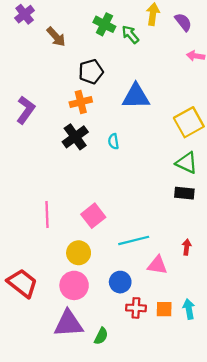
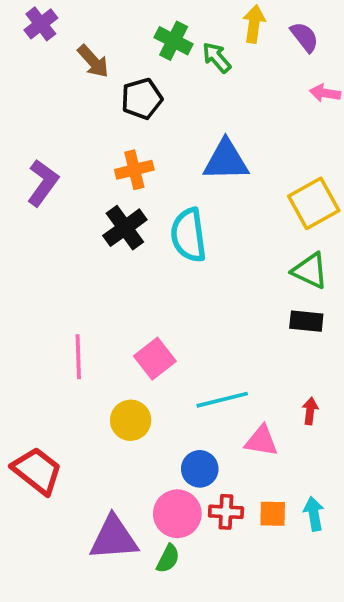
black pentagon: (91, 72) -> (142, 99), moved
cyan semicircle: (113, 141) -> (189, 235), size x2.0
pink circle: (74, 285) -> (177, 514), moved

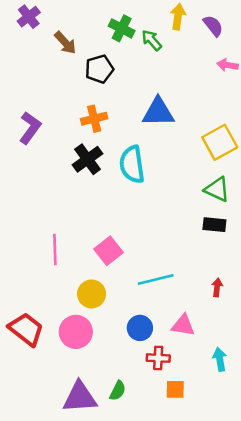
pink triangle: (261, 441) -> (183, 325), moved
pink circle: (177, 514) -> (76, 332), moved
orange square: (273, 514) -> (175, 389), moved
purple triangle: (114, 538) -> (80, 397), moved

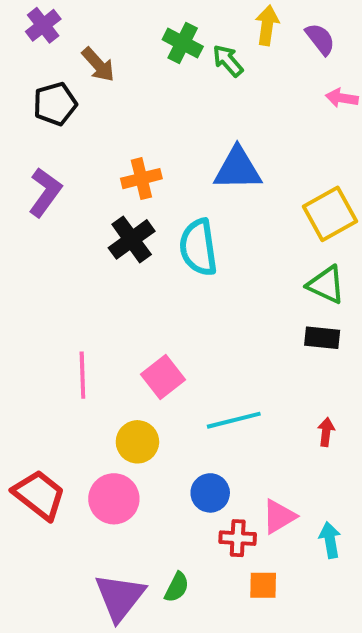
black pentagon: (99, 69) -> (55, 104), moved
pink triangle: (183, 325) -> (279, 516), moved, turned -40
purple triangle: (80, 397) -> (120, 597), turned -48

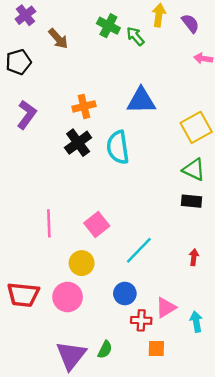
black pentagon: (55, 104) -> (18, 62), moved
cyan line: (234, 420) -> (139, 250), turned -32
red trapezoid: (39, 495) -> (23, 295), turned 148

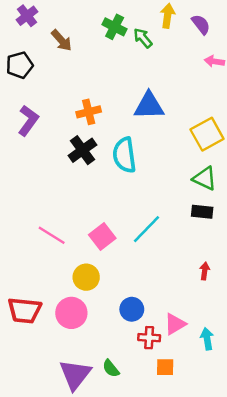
pink line: (49, 223) -> (52, 235), turned -56
cyan line: (139, 250) -> (147, 229), moved
green semicircle: (105, 350) -> (111, 368), turned 114

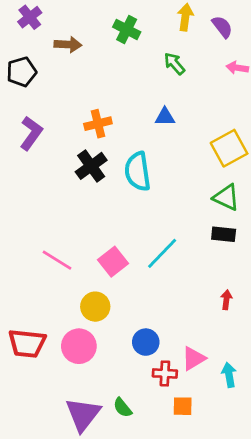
green arrow: (143, 38) -> (174, 64), moved
brown arrow: (62, 40) -> (68, 45), turned -45
blue triangle: (149, 106) -> (165, 117), size x0.6

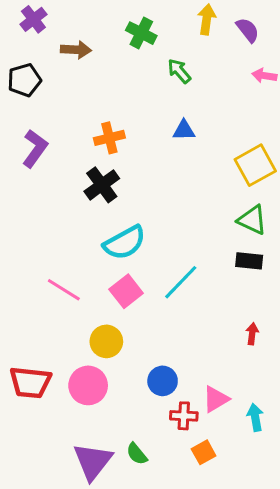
green arrow: (174, 64) -> (179, 71), moved
cyan semicircle: (138, 171) -> (125, 243), moved, turned -111
orange square: (183, 406) -> (204, 452), turned -30

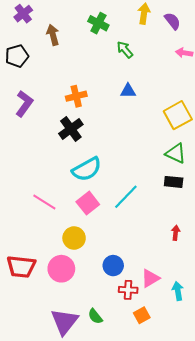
brown arrow: (76, 50) -> (53, 35), turned -108

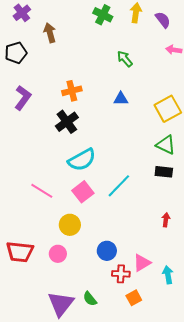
green cross: (98, 23) -> (103, 15), moved
green arrow: (125, 50) -> (125, 59), moved
blue triangle: (128, 91) -> (121, 99), moved
pink circle: (61, 269) -> (58, 254), size x0.7

